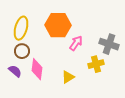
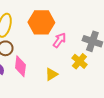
yellow cross: (96, 64) -> (79, 61), turned -35

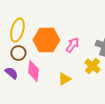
orange hexagon: (41, 22) -> (46, 40), moved

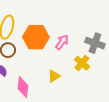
pink diamond: (33, 71) -> (23, 87), moved

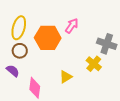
pink arrow: (62, 42) -> (72, 26), moved

